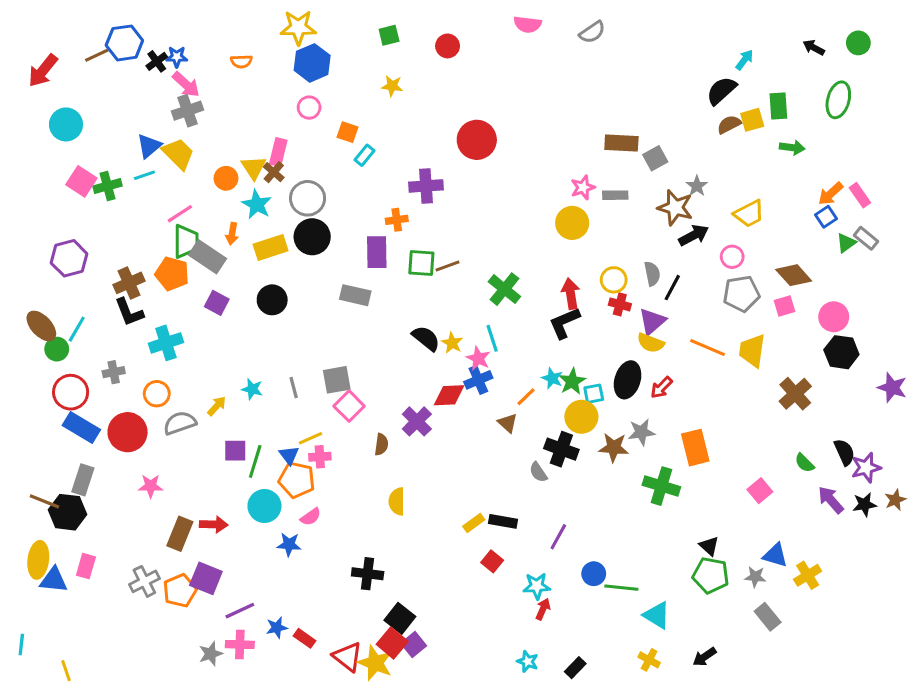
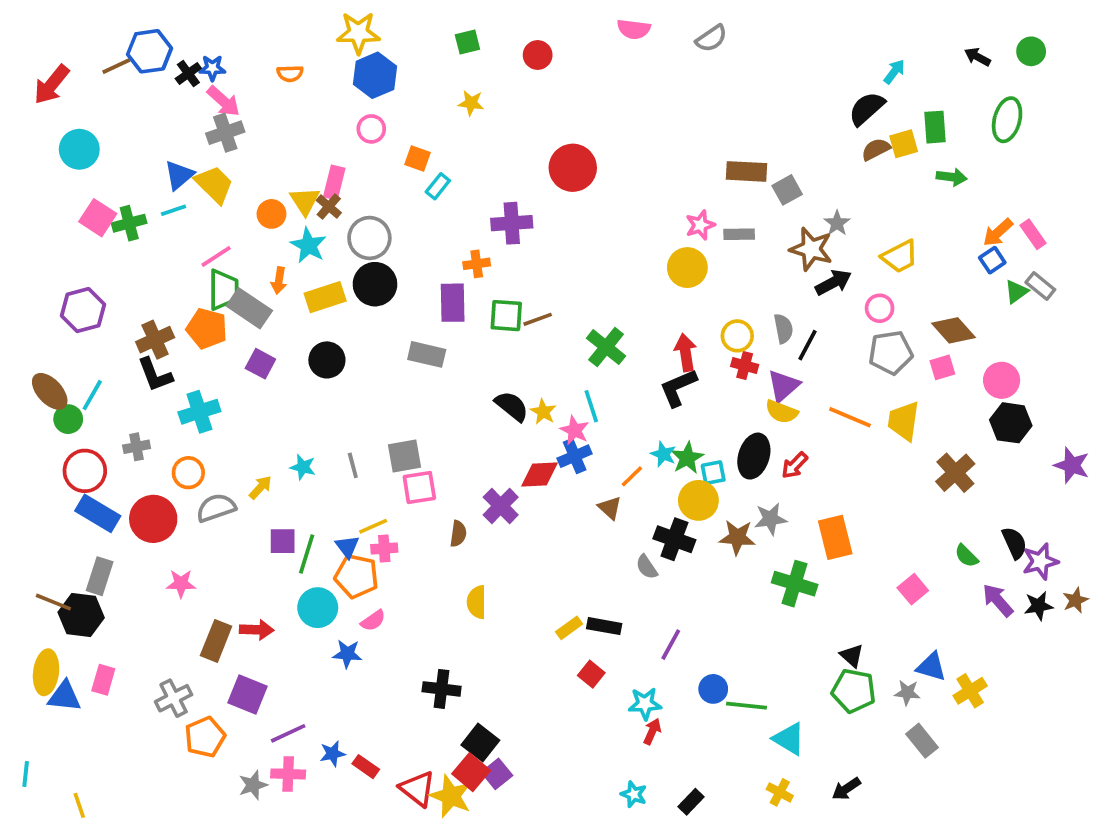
pink square: (349, 406) -> (419, 487), turned 36
orange pentagon: (180, 591) -> (205, 737), moved

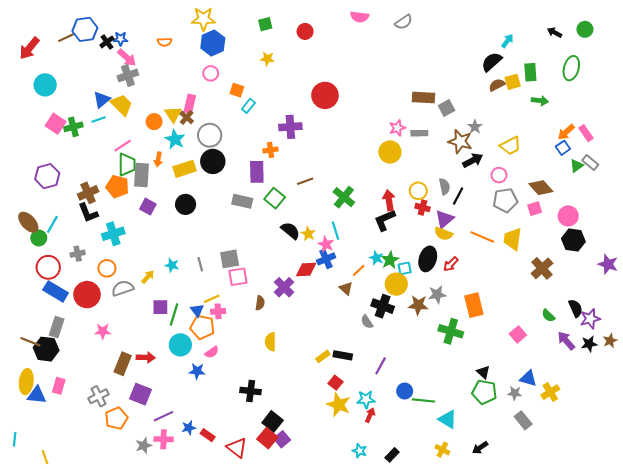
gray rectangle: (249, 308) -> (142, 175), turned 60
green square: (506, 316) -> (275, 198), moved, turned 36
yellow star: (451, 796) -> (339, 405), moved

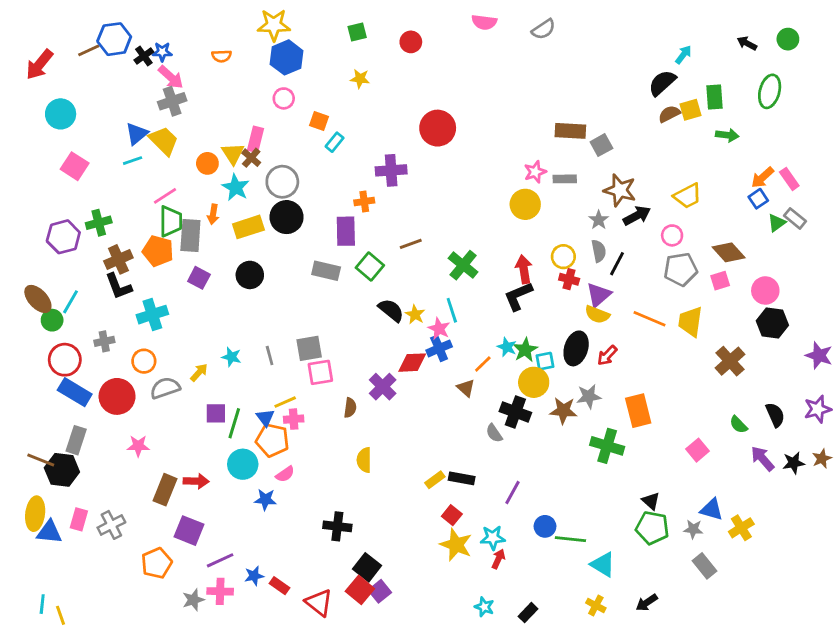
green cross: (73, 127) -> (99, 223), moved
gray star: (475, 127) -> (599, 220), moved
purple star: (590, 319) -> (818, 409), moved
gray cross: (99, 396) -> (111, 525), moved
cyan line: (15, 439) -> (42, 604), moved

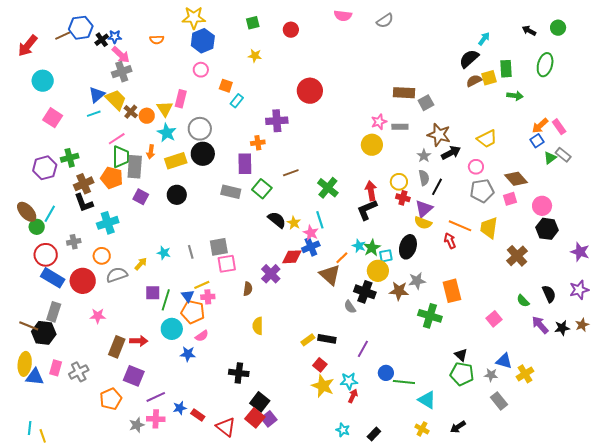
brown cross: (251, 158) -> (131, 112), moved
red arrow: (607, 355) -> (450, 241), moved, turned 112
brown triangle: (466, 388) -> (330, 275), size x1.6

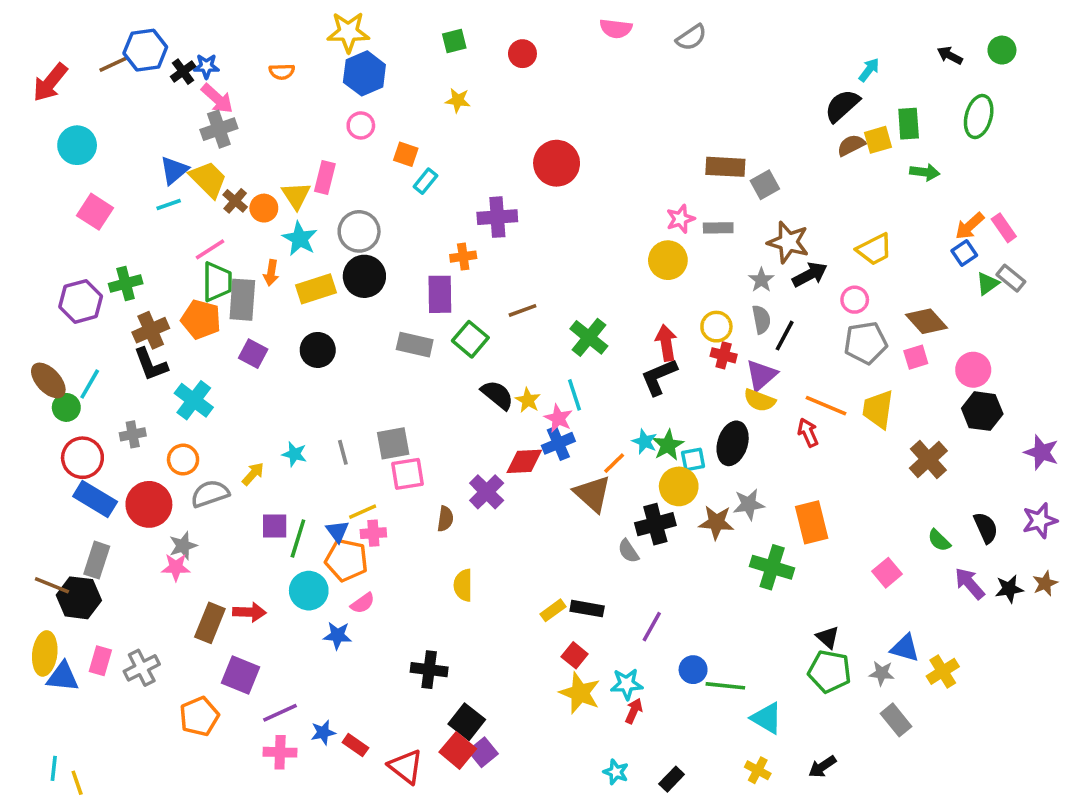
cyan cross: (108, 223) -> (194, 400), turned -35
black cross: (365, 292) -> (655, 524), turned -35
gray star: (137, 425) -> (183, 546), moved

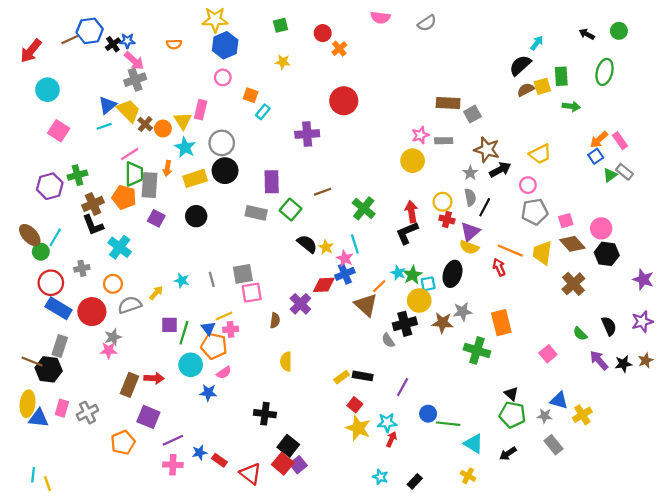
orange cross: (463, 257) -> (339, 49), moved, turned -32
brown diamond: (927, 321) -> (572, 244), moved
black arrow: (822, 767) -> (508, 454), moved

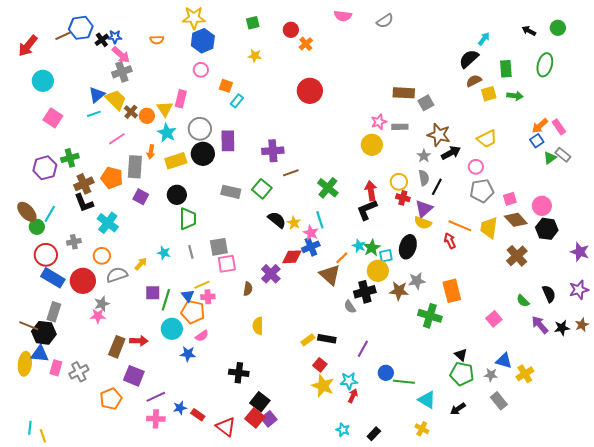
yellow square: (542, 86) -> (489, 94), moved
purple cross: (307, 134) -> (273, 151), moved
green trapezoid: (134, 174) -> (188, 219), moved
purple rectangle: (272, 182) -> (228, 141), moved
blue triangle: (39, 418) -> (40, 354), moved

